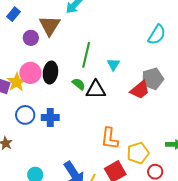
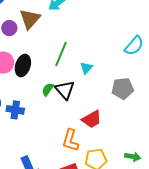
green semicircle: (79, 84) -> (48, 89), moved, turned -104
black triangle: (96, 90) -> (65, 90), turned 40
red trapezoid: (140, 90) -> (92, 119), moved

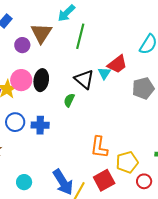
green line: (61, 54) -> (80, 36), moved
black triangle: (65, 90) -> (84, 79), moved
red trapezoid: (92, 119) -> (117, 64), moved

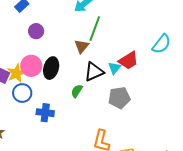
brown triangle: (41, 33) -> (82, 46), moved, size x0.7
black triangle: (84, 79) -> (94, 72), turned 50
gray pentagon: (143, 88) -> (119, 98), moved
blue circle: (15, 122) -> (22, 93), moved

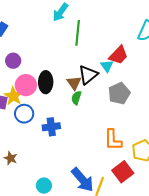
purple circle: (36, 31) -> (13, 61), moved
brown triangle: (82, 46) -> (74, 83), moved

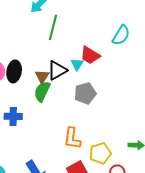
red trapezoid: (118, 55) -> (90, 55), turned 70
green semicircle: (76, 98) -> (42, 91), size x1.5

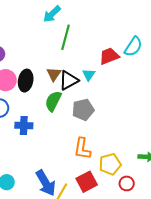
red trapezoid: (90, 55) -> (109, 56), moved, turned 125
brown triangle: (42, 76) -> (54, 74), moved
gray pentagon: (85, 93) -> (83, 110), moved

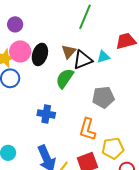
cyan triangle: (89, 75) -> (103, 57), turned 32
gray pentagon: (83, 110) -> (103, 97), moved
blue cross: (24, 126) -> (46, 114), moved

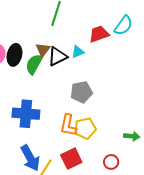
green semicircle: (65, 78) -> (34, 64), moved
blue cross: (46, 114) -> (26, 114), size x1.5
yellow pentagon: (113, 148) -> (85, 128), moved

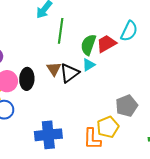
green semicircle: (34, 64) -> (88, 45), moved
gray pentagon: (81, 92) -> (127, 106), moved
yellow pentagon: (85, 128) -> (108, 127), moved

